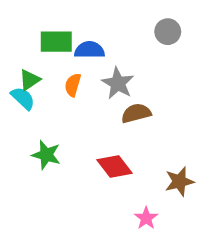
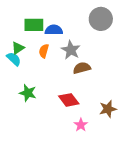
gray circle: (168, 32) -> (101, 19), size x1.5
pink star: (146, 218) -> (81, 125), moved

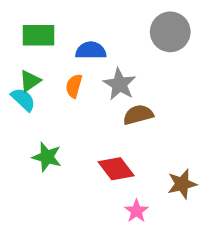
green rectangle: (34, 25) -> (38, 35), moved

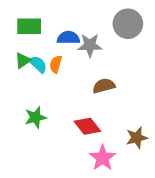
gray star: (120, 84) -> (90, 45), moved, turned -30
cyan semicircle: (23, 99) -> (38, 64), moved
green star: (47, 157) -> (35, 117), turned -30
pink star: (136, 211) -> (103, 158), size x1.5

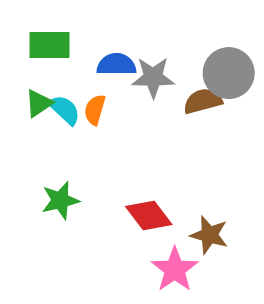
gray circle: (128, 24) -> (229, 73), moved
brown semicircle: (104, 86) -> (203, 101), moved
brown star: (137, 138) -> (209, 235), moved, turned 30

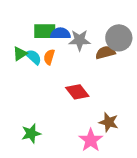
green rectangle: (49, 45) -> (45, 31), moved
green star: (60, 200) -> (31, 133), moved
red diamond: (149, 216) -> (77, 92), moved

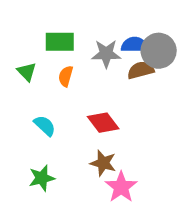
blue semicircle: (60, 33) -> (135, 45), moved
green triangle: (20, 54) -> (27, 72), turned -40
cyan semicircle: (33, 57) -> (45, 126), moved
brown star: (109, 122) -> (103, 163), moved

